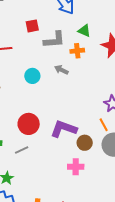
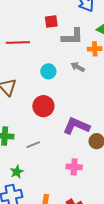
red circle: (29, 124) -> (43, 106), moved
pink cross: (76, 167) -> (74, 167), moved

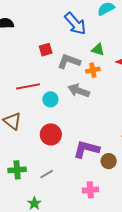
gray L-shape: (72, 37) -> (69, 61), turned -150
red line: (18, 43) -> (28, 86), moved
gray arrow: (78, 67) -> (79, 91), size x1.5

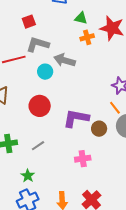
gray L-shape: (69, 61) -> (38, 44), moved
orange cross: (93, 70) -> (87, 37), moved
cyan circle: (50, 99) -> (45, 72), moved

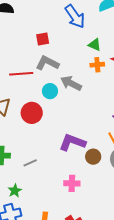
red circle: (40, 106) -> (32, 113), moved

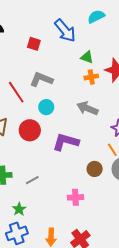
red square: (43, 39) -> (34, 44), moved, turned 32
red line: (21, 74) -> (16, 92), turned 65
gray arrow: (71, 83) -> (87, 108), moved
purple L-shape: (72, 142) -> (66, 142), moved

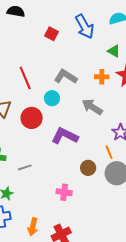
green triangle: (87, 57) -> (114, 51), moved
gray L-shape: (41, 79) -> (66, 77), moved

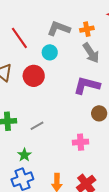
orange cross: (102, 77) -> (87, 29), moved
gray arrow: (92, 107) -> (91, 53), turned -145
purple L-shape: (65, 136) -> (87, 85), moved

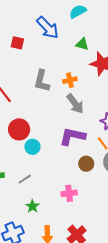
gray L-shape: (59, 29) -> (42, 81), turned -95
cyan circle: (50, 52) -> (32, 147), moved
green star: (24, 155) -> (32, 206), moved

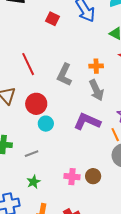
gray L-shape: (42, 81) -> (64, 75), moved
brown circle: (86, 164) -> (93, 176), moved

